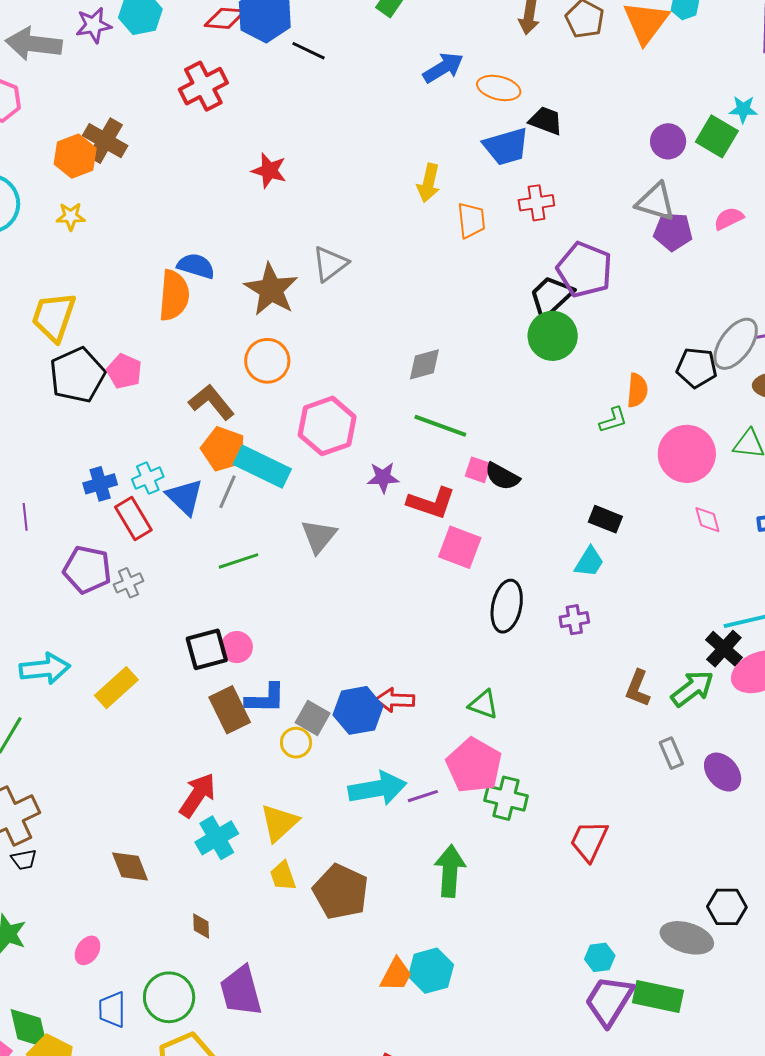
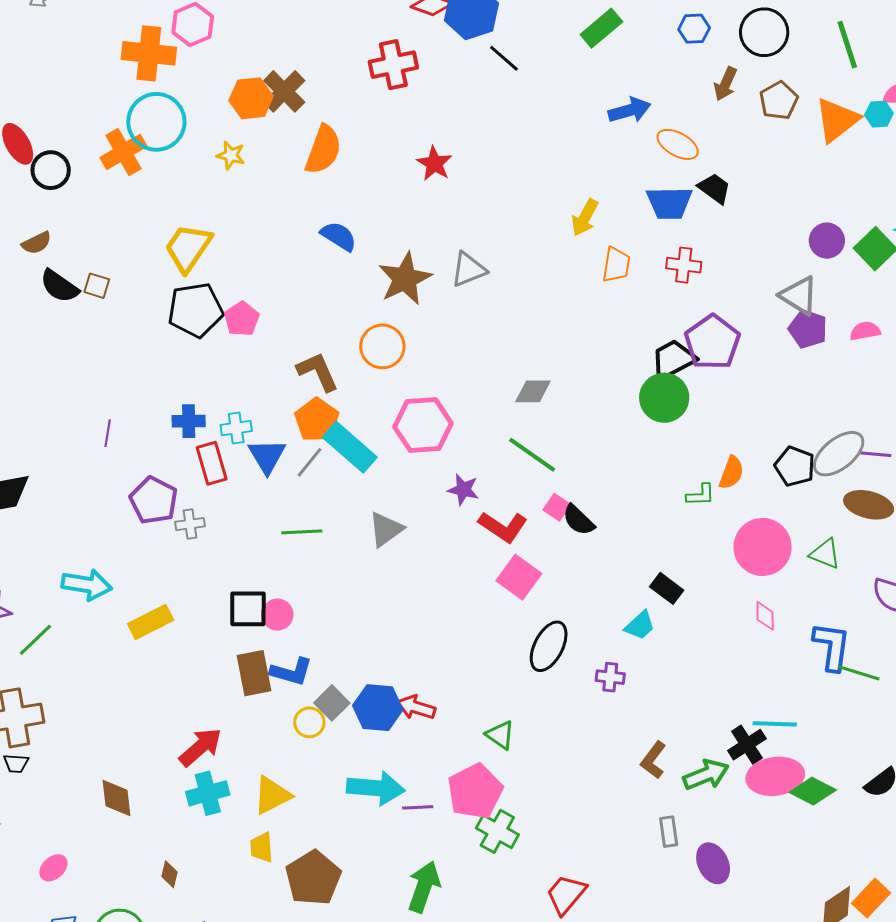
orange semicircle: (174, 295) -> (323, 150), moved

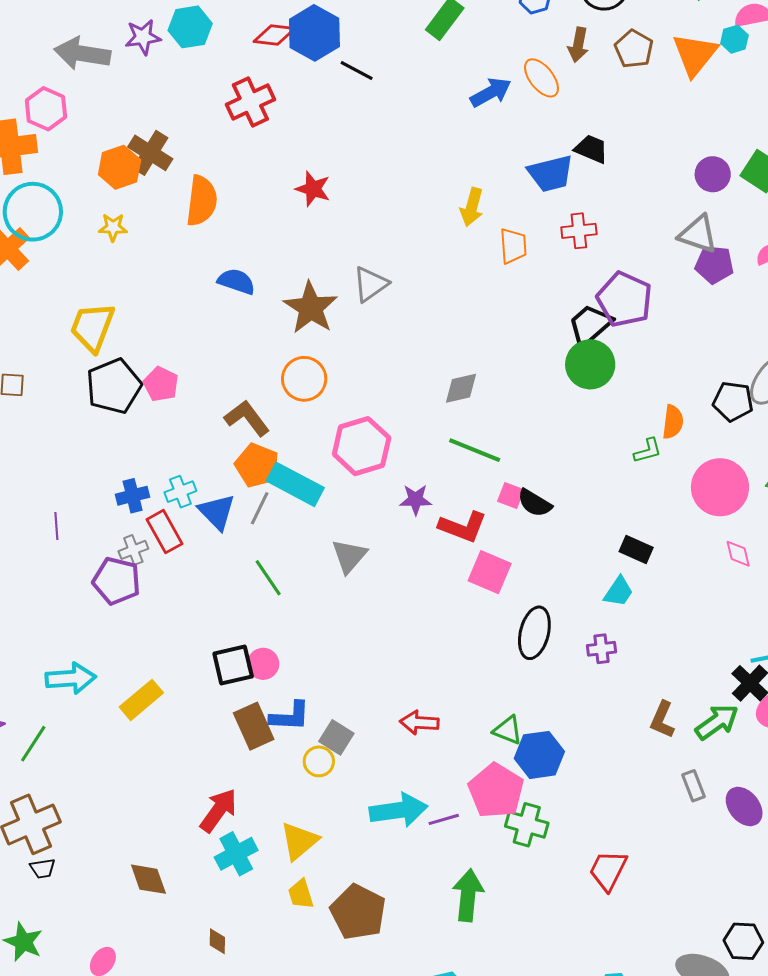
orange ellipse: (678, 144) -> (541, 78), moved, turned 36
gray cross: (190, 524) -> (133, 550), moved
green line: (302, 532) -> (268, 578), turned 72
blue hexagon: (378, 708) -> (539, 755), moved

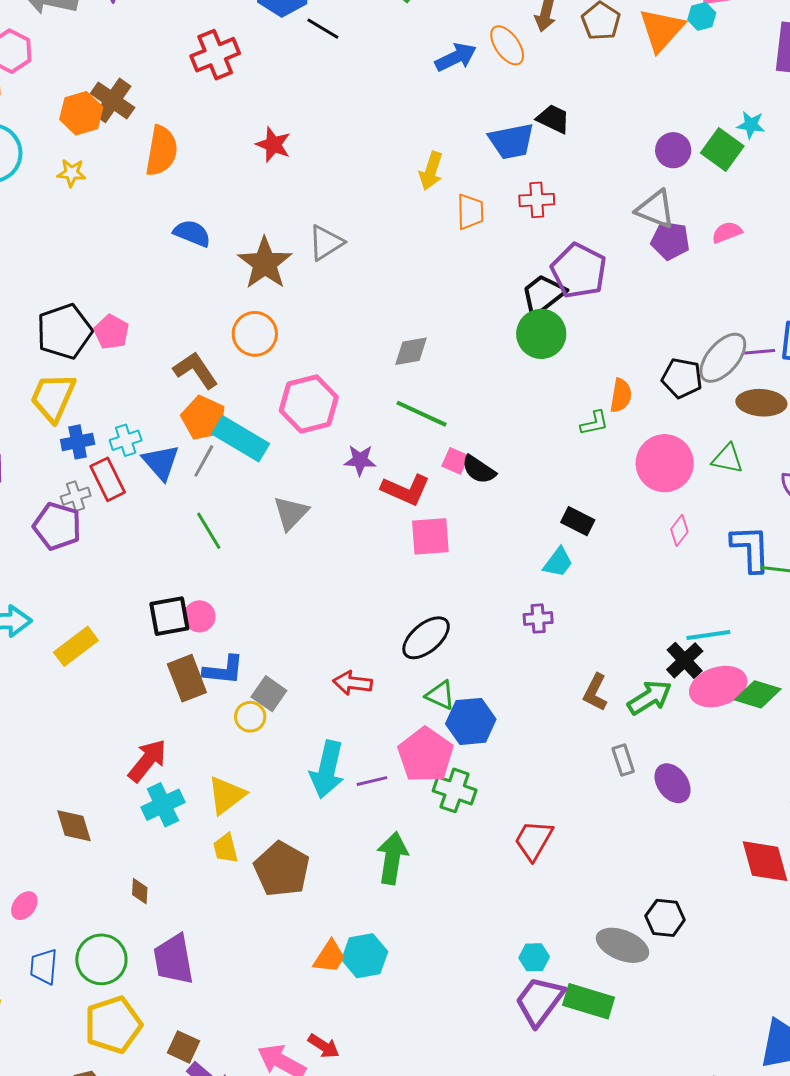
yellow trapezoid: (92, 327) -> (53, 397), moved
pink diamond: (738, 554) -> (679, 530), turned 48
pink square: (490, 572) -> (430, 536), turned -30
black ellipse: (534, 633) -> (426, 638), moved, turned 33
cyan arrow: (398, 810) -> (327, 770), turned 108

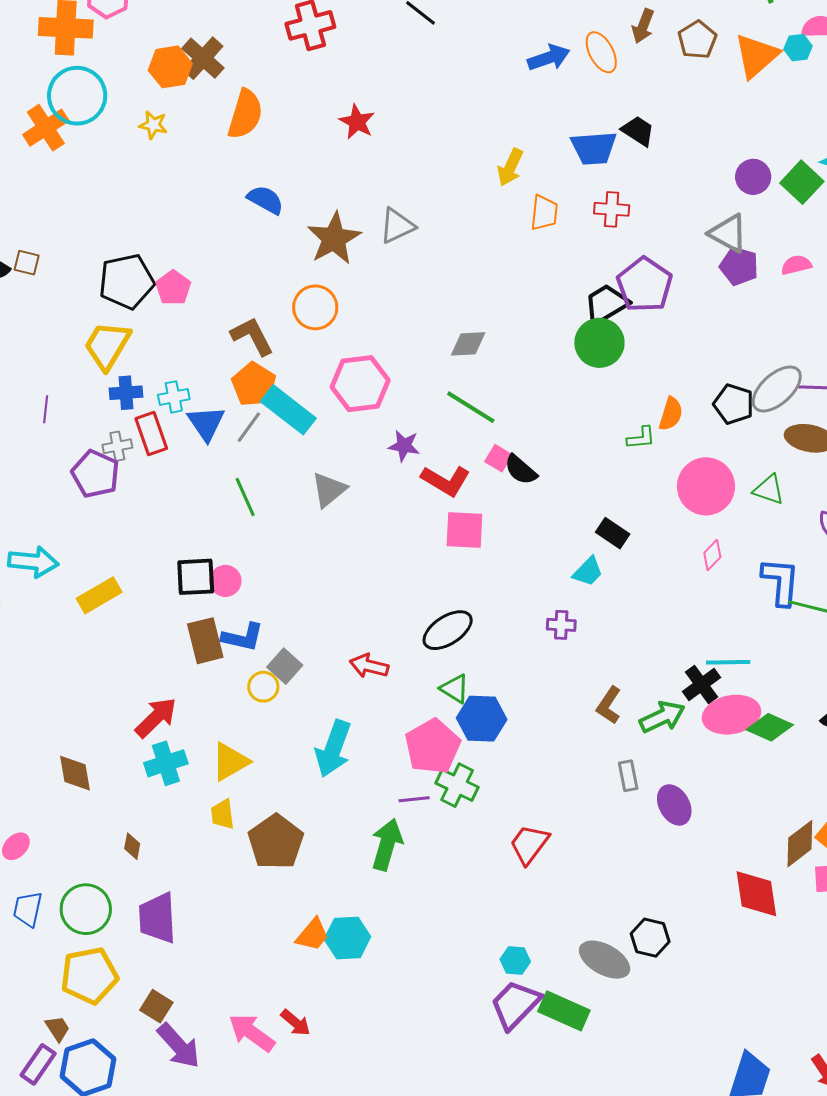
purple line: (372, 781) -> (414, 799), moved

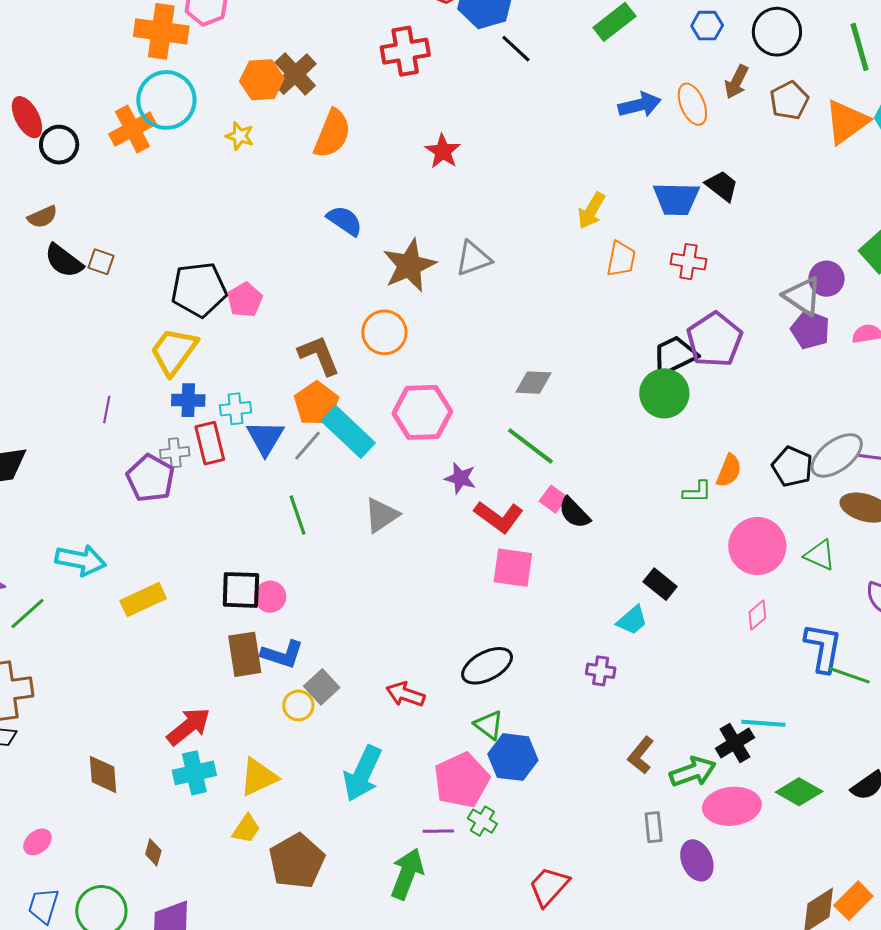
purple circle: (753, 177) -> (827, 279), moved
pink ellipse: (732, 715) -> (732, 806), moved
green cross: (457, 785) -> (482, 821), size x0.7
yellow trapezoid: (223, 814) -> (246, 829), turned -144

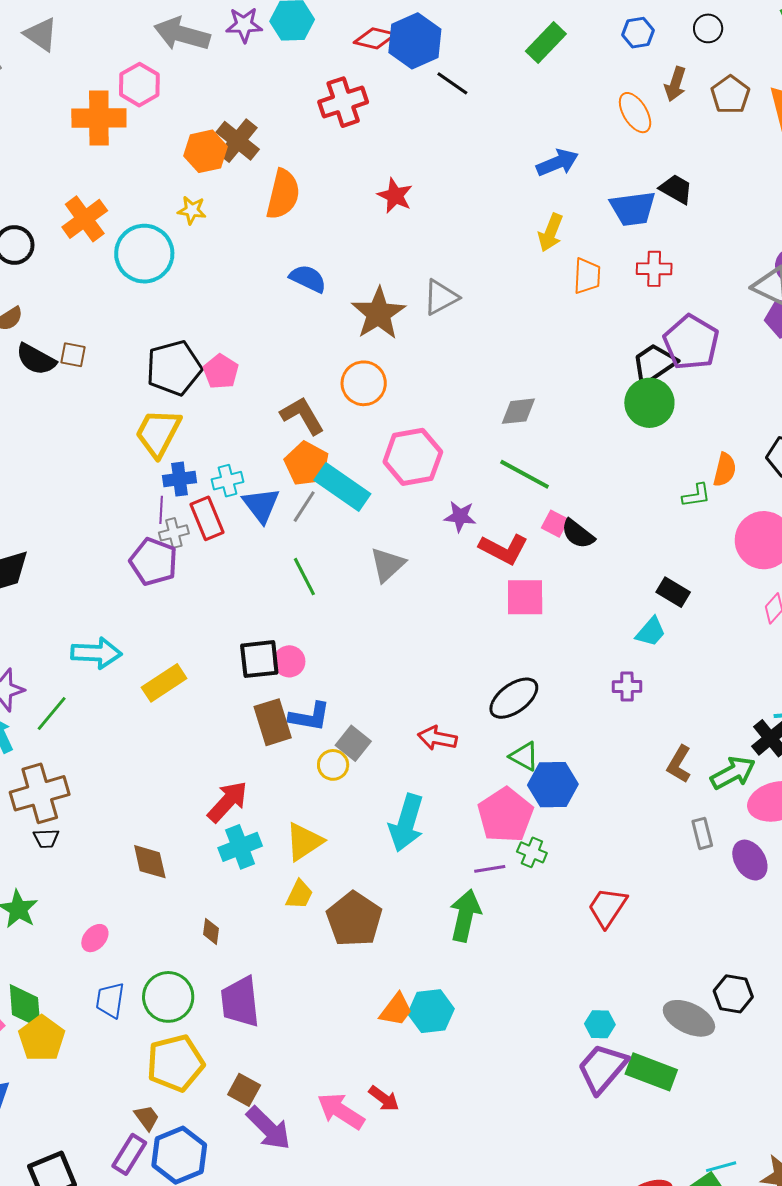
black circle: (777, 32) -> (708, 28), size x0.6
cyan circle: (166, 100) -> (144, 254), moved
blue arrow: (640, 105) -> (557, 163), moved
purple line: (107, 409) -> (161, 510), moved

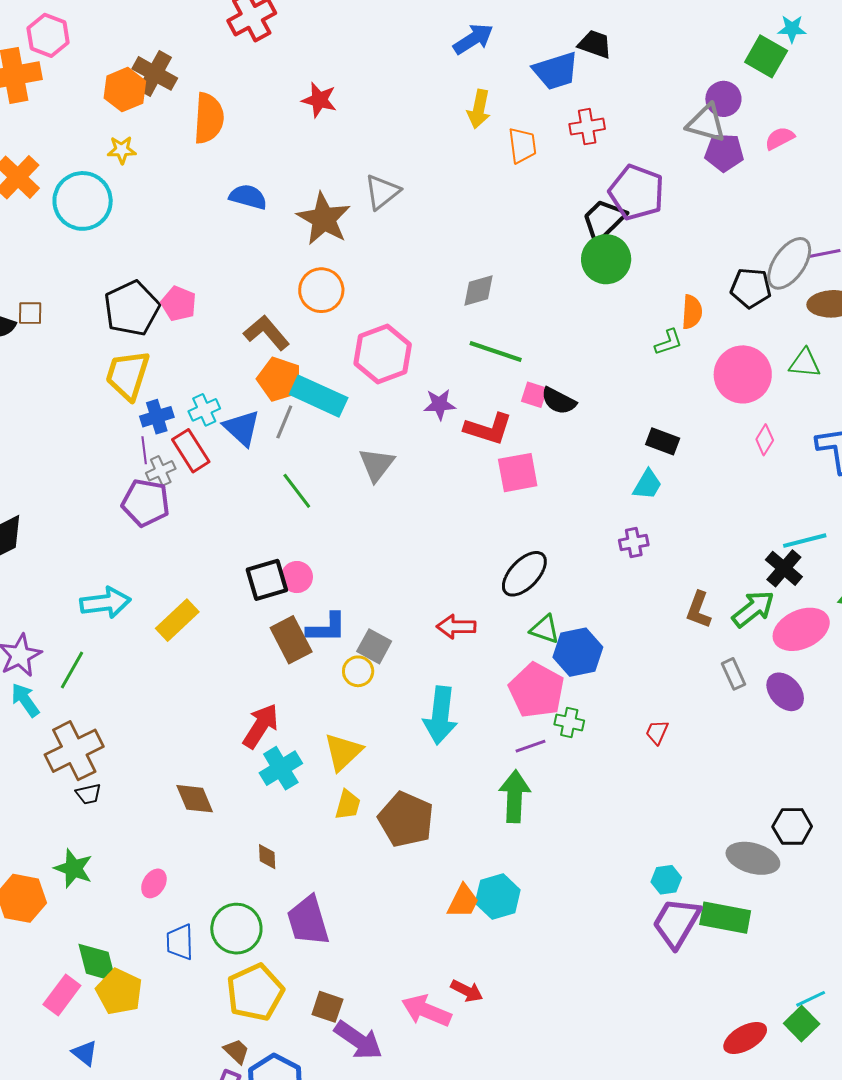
red trapezoid: (607, 907) -> (657, 732), moved, size x0.6

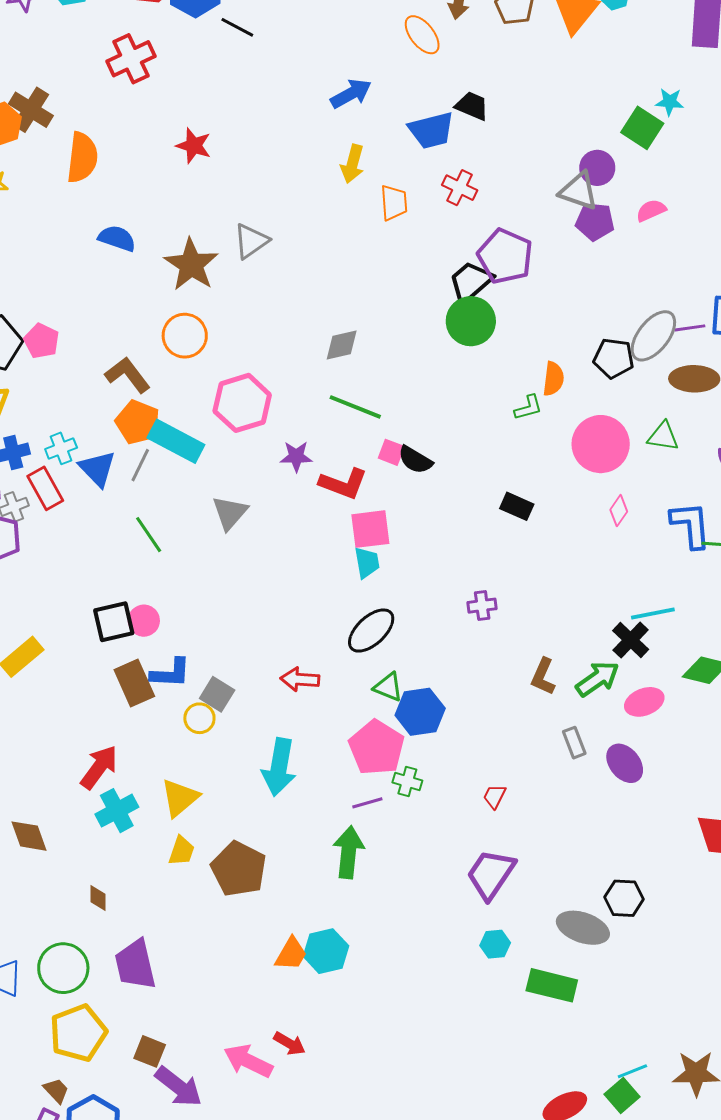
red cross: (587, 127) -> (460, 188), turned 32
cyan trapezoid: (647, 485) -> (367, 563), moved, turned -44
pink ellipse: (801, 629) -> (644, 702), size x0.7
purple trapezoid: (676, 923) -> (491, 874), moved

